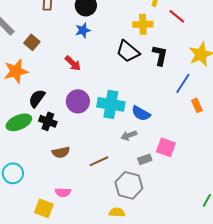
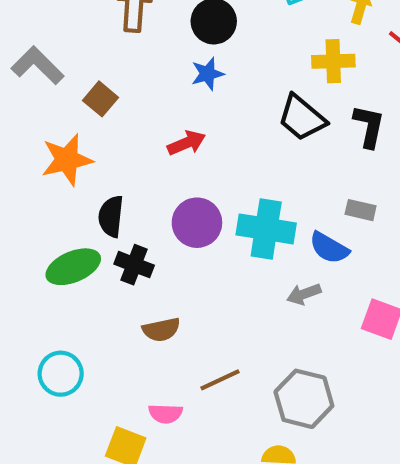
red arrow: (73, 63) -> (186, 143), turned -66
black semicircle: (37, 98) -> (111, 216), turned -30
gray rectangle: (145, 159) -> (361, 210), moved, turned 32
brown line: (99, 161) -> (220, 380), moved

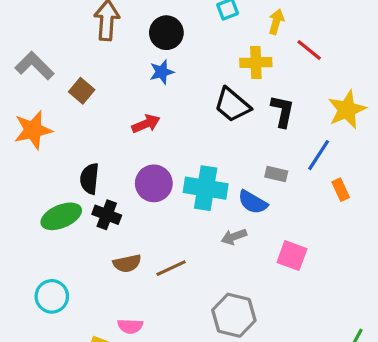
orange star: (67, 160) -> (33, 130), moved
brown line: (220, 380) -> (171, 268), moved

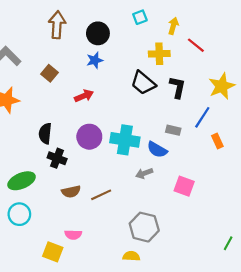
brown square: (82, 91) -> (50, 73), moved
green ellipse: (61, 216) -> (22, 181), moved

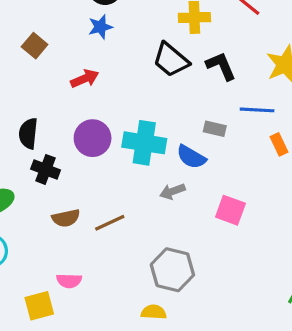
black L-shape: (178, 87) -> (221, 66), turned -35
blue line: (202, 117) -> (257, 110), turned 60
yellow square: (53, 252) -> (39, 306), turned -36

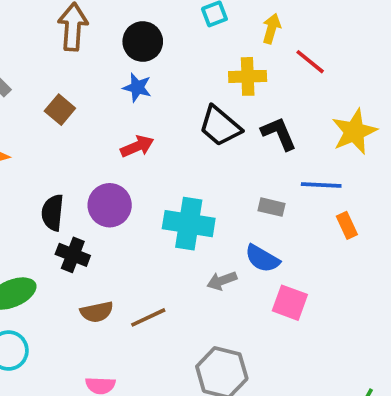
blue star: (100, 27) -> (137, 87), turned 30
red arrow: (85, 79) -> (137, 146), moved
purple circle: (93, 138) -> (110, 205), moved
blue semicircle: (191, 157) -> (262, 259), moved

